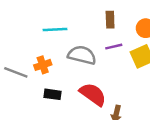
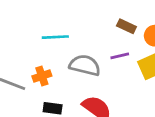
brown rectangle: (110, 20) -> (126, 26), moved, turned -63

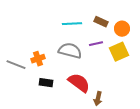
cyan line: (55, 37) -> (72, 24), moved

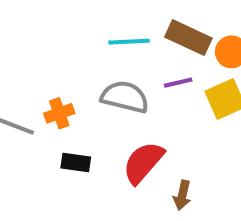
brown rectangle: (101, 22) -> (188, 38), size x1.5
red semicircle: (79, 83) -> (143, 162), turned -85

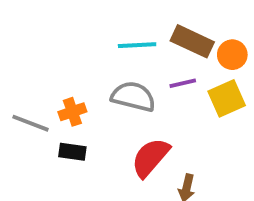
black rectangle: (76, 162) -> (72, 152), moved

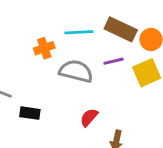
orange cross: (72, 112) -> (44, 48), moved
red semicircle: (150, 157) -> (89, 117), size x0.6

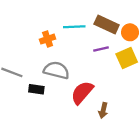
gray semicircle: (76, 71) -> (56, 70), moved
red semicircle: (89, 117) -> (82, 93), size x1.6

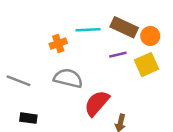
black rectangle: (36, 89) -> (28, 118), moved

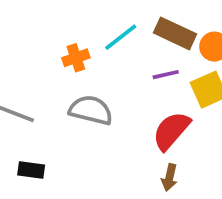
cyan line: (88, 30) -> (121, 37), turned -35
red semicircle: (97, 103) -> (171, 131), moved

